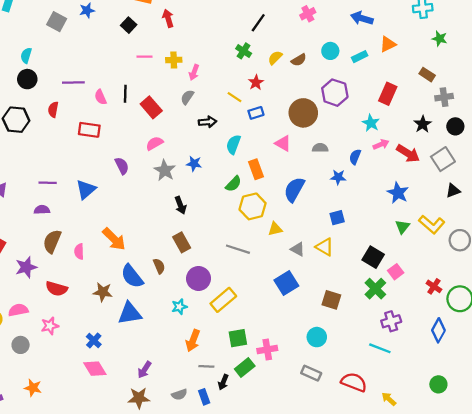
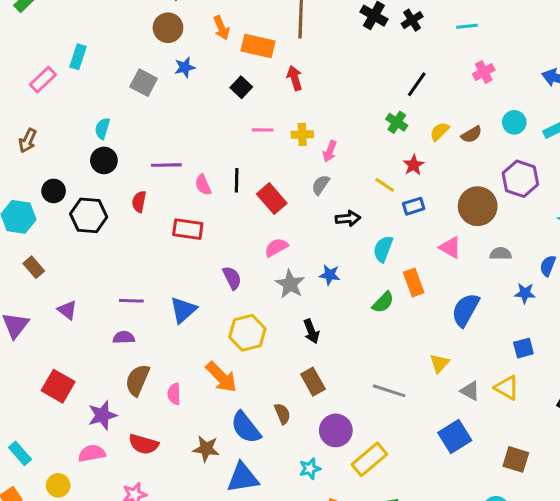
yellow hexagon: (253, 206) -> (247, 333), moved
yellow triangle: (275, 229) -> (440, 363), turned -35
pink semicircle: (18, 310) -> (92, 453), moved

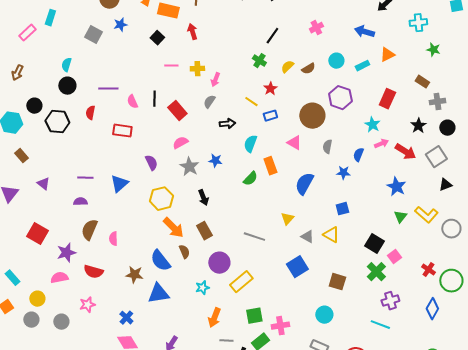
gray semicircle: (501, 254) -> (327, 147), turned -80
orange arrow: (221, 377) -> (173, 228), moved

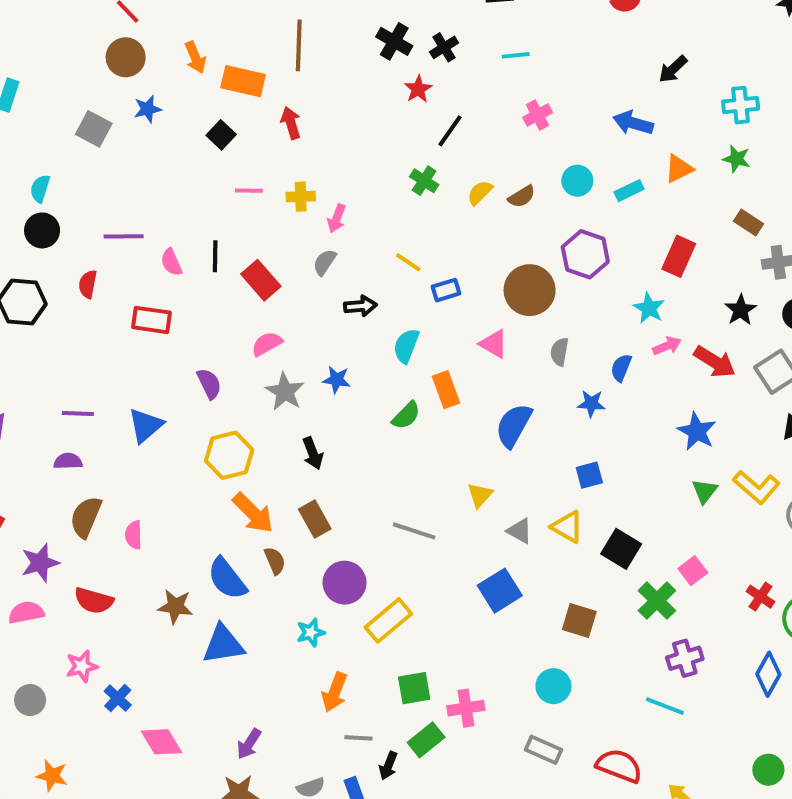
green star: (433, 50) -> (737, 159), moved
red star: (270, 89) -> (418, 89), moved
black square: (374, 244) -> (621, 549), moved
blue cross: (126, 318) -> (118, 698), moved

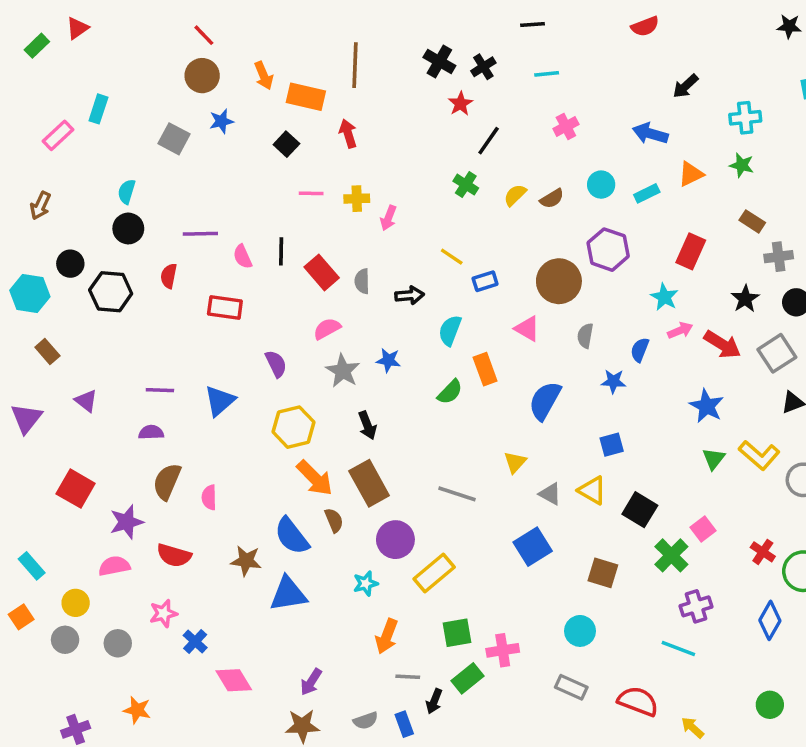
gray semicircle: (325, 262) -> (362, 281), moved, turned -35
brown rectangle: (315, 519) -> (369, 483), size x1.4

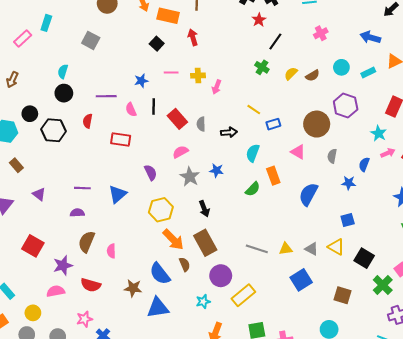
blue star: (221, 121) -> (141, 81), moved
yellow triangle: (515, 462) -> (286, 249), moved, turned 40

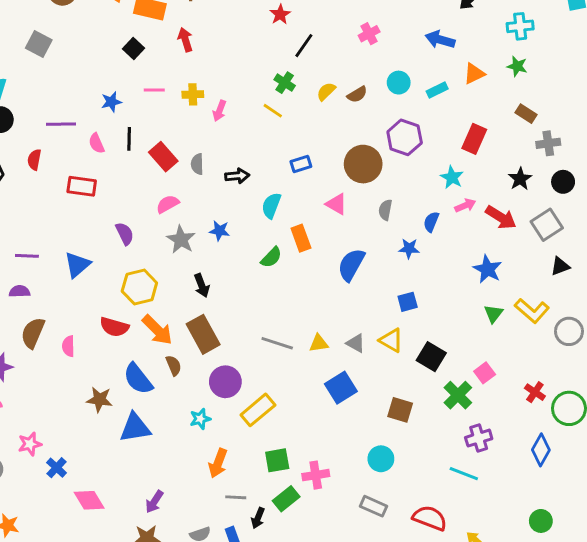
yellow line: (254, 110) -> (273, 111), moved
red semicircle: (91, 285) -> (114, 327), moved

